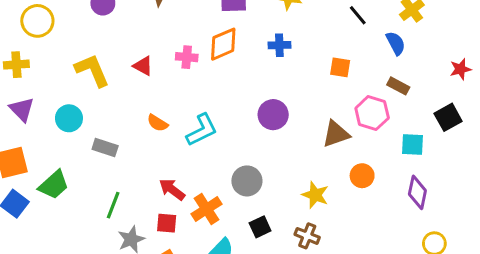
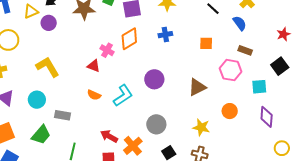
pink cross: (187, 57) -> (107, 50), turned 32
red triangle: (143, 66) -> (94, 66), moved
purple circle: (273, 115) -> (154, 79), moved
brown triangle: (336, 134) -> (197, 87), moved
green trapezoid: (54, 185) -> (41, 135), moved

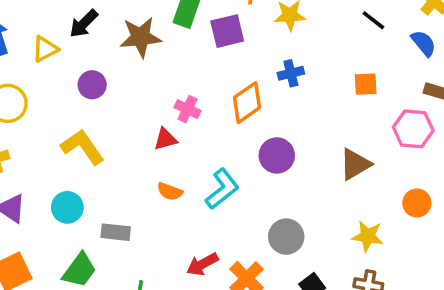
purple circle: (49, 23) -> (92, 85), moved
orange diamond: (129, 39) -> (247, 103), moved
red triangle: (94, 66) -> (165, 139), turned -32
red arrow: (109, 136) -> (202, 264), turned -54

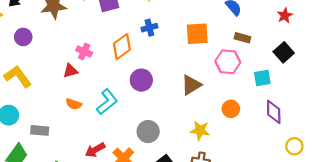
orange square: (366, 84) -> (197, 34), size x1.5

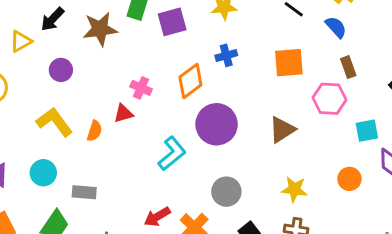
brown rectangle: (242, 38) -> (348, 67), turned 56
cyan square: (262, 78) -> (367, 131), moved
purple circle: (141, 80) -> (217, 124), size x1.4
orange semicircle: (74, 104) -> (94, 131), moved, turned -91
orange circle: (231, 109) -> (349, 179), moved

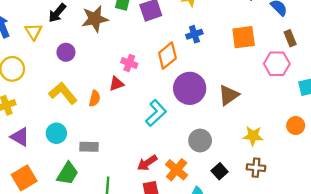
yellow triangle: (21, 41) -> (33, 32), turned -30
brown triangle: (282, 130) -> (229, 95), moved

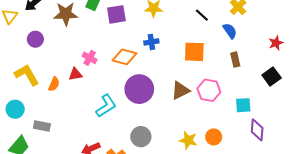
orange diamond: (167, 56) -> (124, 57), turned 45
pink hexagon: (277, 64) -> (209, 90), moved
brown triangle: (229, 95) -> (180, 90), moved
orange circle: (296, 126) -> (214, 137), moved

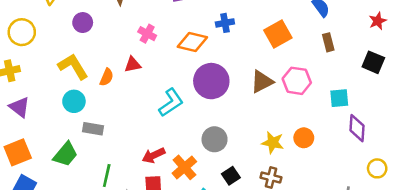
orange square: (194, 52) -> (278, 34), turned -30
pink cross: (90, 58) -> (147, 34), moved
black square: (272, 77) -> (373, 62), turned -30
cyan circle: (15, 109) -> (74, 101), moved

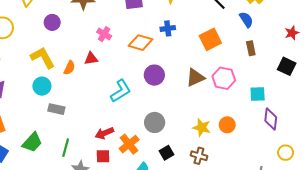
purple circle: (211, 81) -> (154, 75), size x0.7
green trapezoid: (66, 154) -> (32, 142), moved

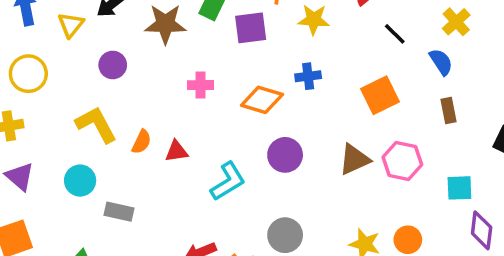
pink cross: (104, 34) -> (201, 85), turned -32
red triangle: (91, 59) -> (177, 151), moved
cyan circle: (42, 86) -> (80, 181), moved

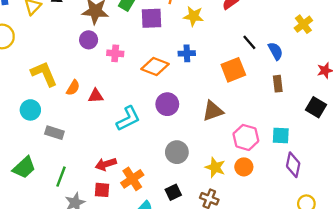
yellow cross: (456, 22) -> (303, 24), moved
black line: (395, 34) -> (249, 42), moved
purple circle: (113, 65) -> (89, 40), moved
pink hexagon: (402, 161) -> (246, 137), moved
gray circle: (285, 235) -> (177, 152), moved

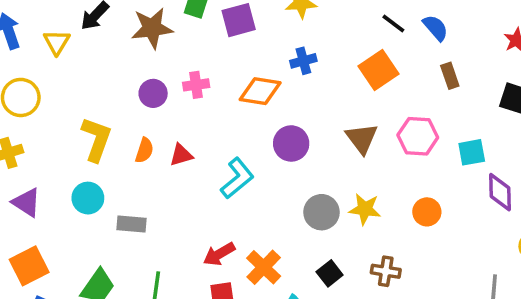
purple circle: (89, 40) -> (153, 93), moved
yellow L-shape: (44, 74) -> (96, 139), turned 56
brown triangle: (213, 111) -> (362, 138), turned -35
pink hexagon: (246, 137) -> (418, 136), moved
yellow star: (215, 167) -> (365, 209), moved

